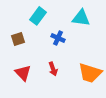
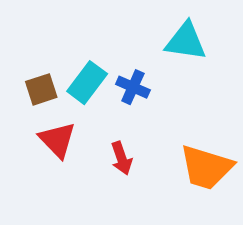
cyan rectangle: (38, 16) -> (87, 83), moved
red triangle: (23, 73) -> (57, 140), moved

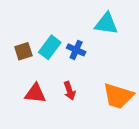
red triangle: (57, 140) -> (35, 93), moved, turned -40

